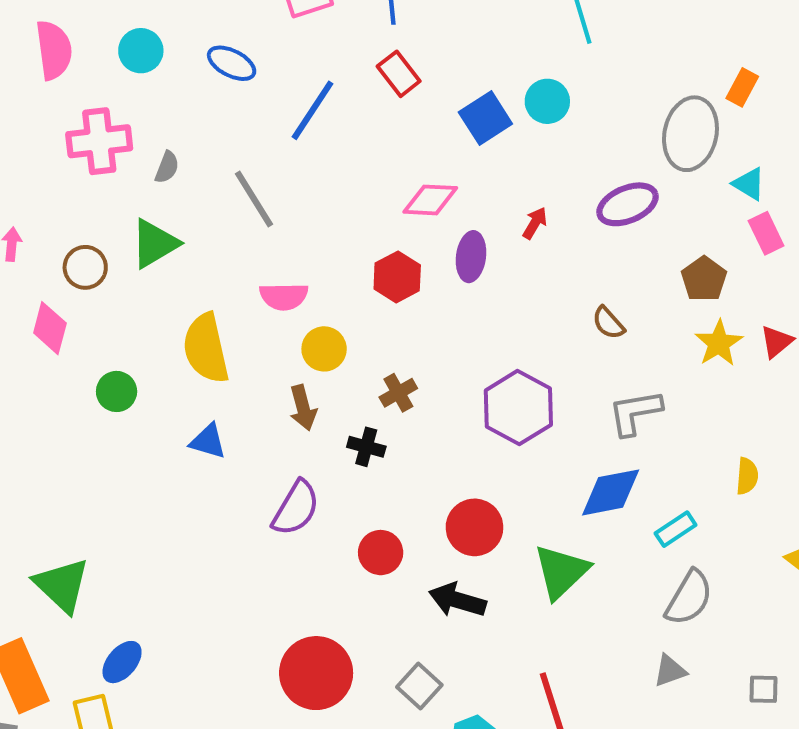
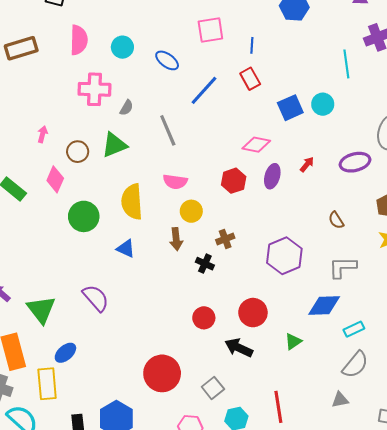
green circle: (117, 391) -> (84, 216), size x1.5
purple semicircle: (296, 508) -> (96, 298), moved, turned -80
green triangle: (561, 572) -> (293, 341), size x0.6

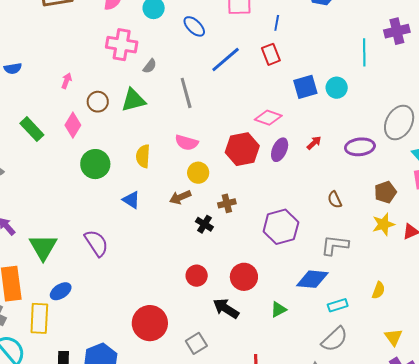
red hexagon: (234, 181) -> (242, 149), size x1.4
yellow semicircle: (132, 202) -> (143, 156), size x0.7
brown arrow: (176, 239) -> (180, 197), turned 65

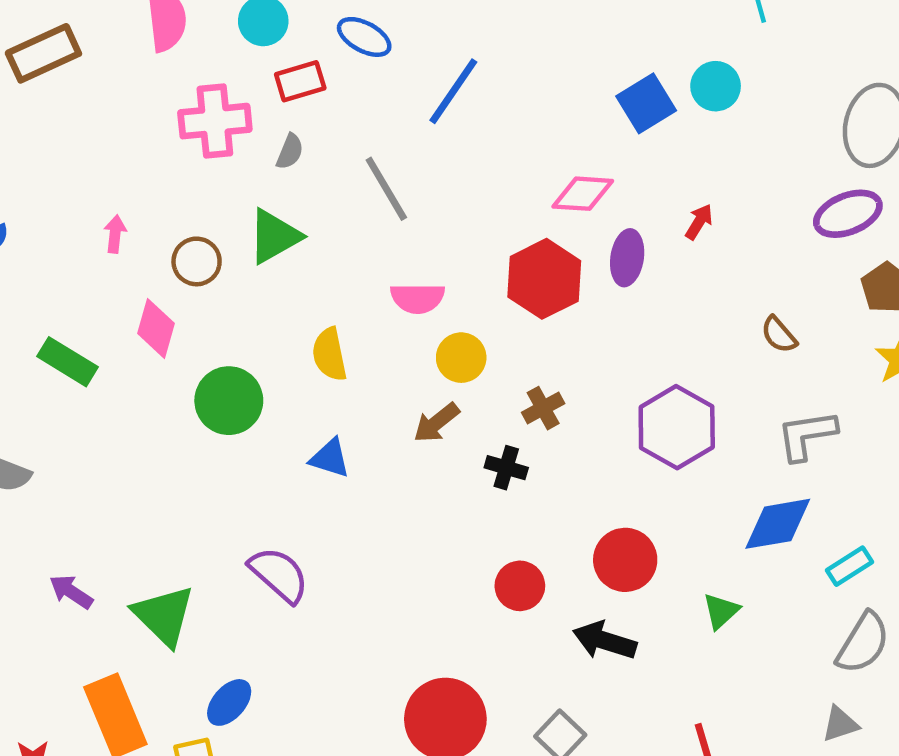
red rectangle: (271, 54) -> (300, 81), moved, turned -70
purple ellipse: (360, 147) -> (848, 214), moved

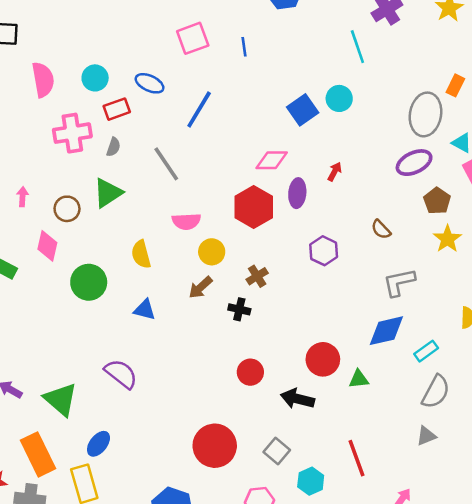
purple hexagon: (677, 427) -> (324, 251), moved, size x0.7
red circle: (625, 560) -> (323, 359), moved
green triangle: (721, 611) -> (359, 379), turned 40

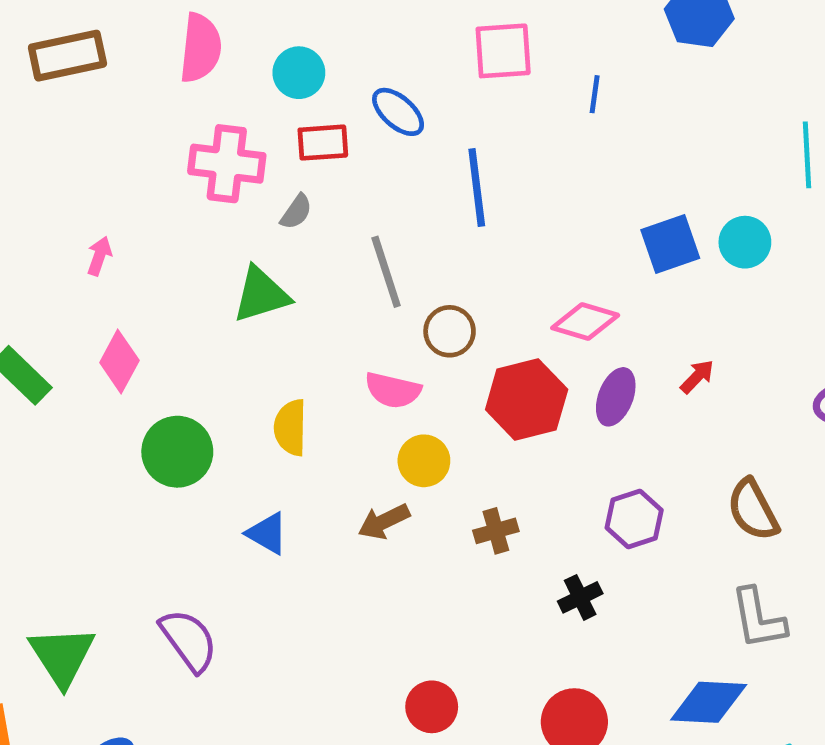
blue line: (199, 109) -> (477, 188), turned -54
brown circle: (67, 209) -> (450, 331), moved
brown semicircle: (381, 229) -> (753, 510), size x1.5
gray L-shape: (399, 282) -> (758, 619), turned -104
black cross: (239, 309) -> (580, 597), moved, turned 35

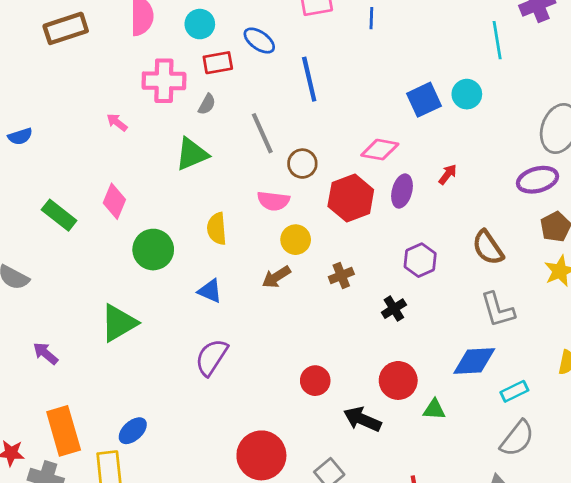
pink arrow: (99, 256) -> (117, 122), moved, turned -65
purple semicircle: (189, 640) -> (211, 357), moved, turned -105
green triangle: (62, 656) -> (119, 323), moved, turned 39

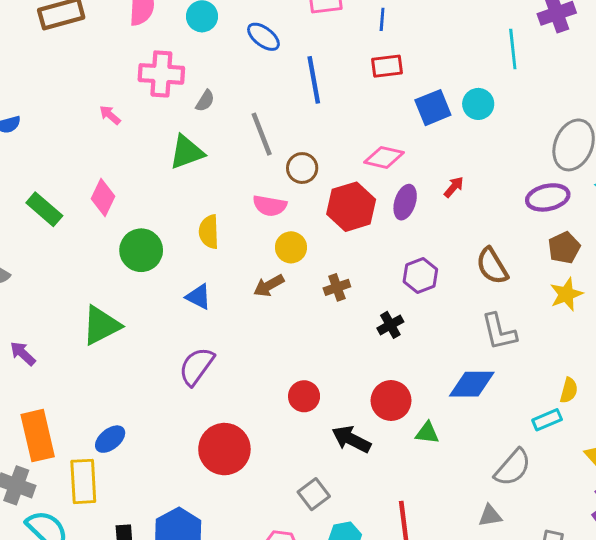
red rectangle: (218, 63) -> (387, 66), moved
cyan rectangle: (514, 391) -> (547, 420), moved
red circle: (261, 455) -> (224, 449), moved

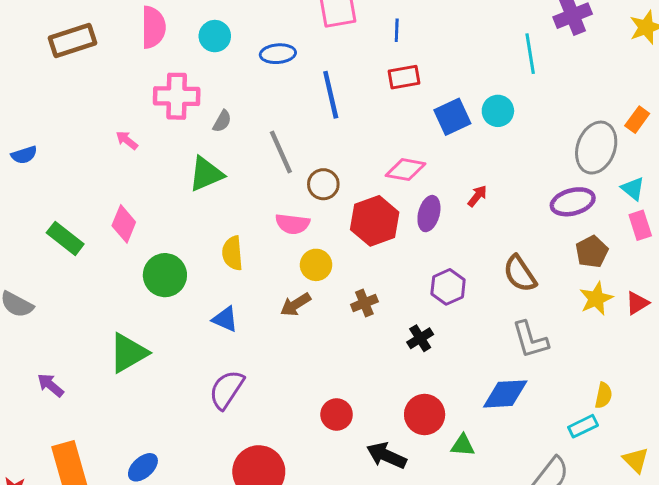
blue ellipse: (263, 37) -> (278, 54), turned -40

